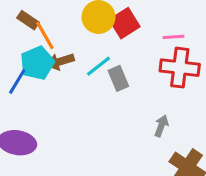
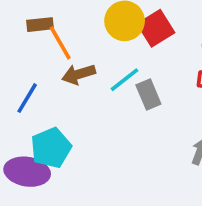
brown rectangle: (28, 20) -> (40, 25), turned -40
cyan pentagon: (37, 63) -> (51, 148), moved

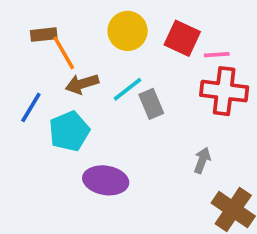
red square: (156, 28) -> (182, 38), moved, turned -33
cyan pentagon: (51, 148) -> (69, 131), moved
purple ellipse: (27, 172) -> (106, 180), moved

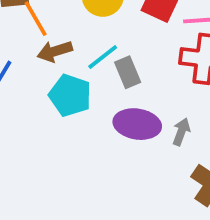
cyan pentagon: (69, 131) -> (70, 95), moved, turned -30
purple ellipse: (106, 180) -> (137, 124), moved

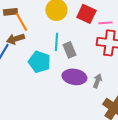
brown arrow: (55, 51) -> (15, 39), moved
cyan line: (103, 57) -> (56, 42), turned -48

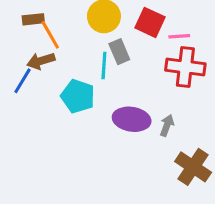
gray rectangle: (69, 50) -> (119, 52), moved

